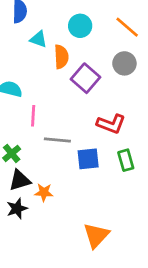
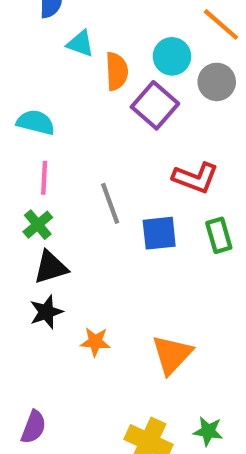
cyan circle: (80, 26) -> (172, 56), moved
pink line: (33, 116) -> (44, 178), moved
gray line: (57, 140) -> (110, 203), turned 65
orange star: (44, 192) -> (95, 342), moved

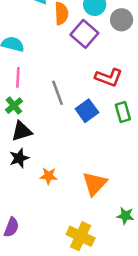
blue square: (159, 233) -> (87, 111), turned -30
green star: (208, 431) -> (125, 216), moved

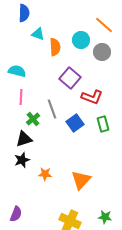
purple square: (84, 34) -> (70, 78), moved
green cross: (14, 106) -> (33, 119), moved
green star: (125, 216) -> (105, 217), moved

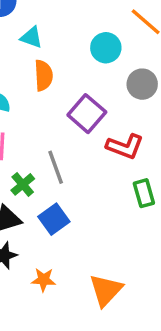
orange semicircle: (55, 47) -> (44, 75), moved
gray circle: (102, 52) -> (142, 84), moved
blue square: (75, 123) -> (54, 219), moved

